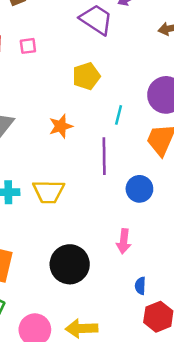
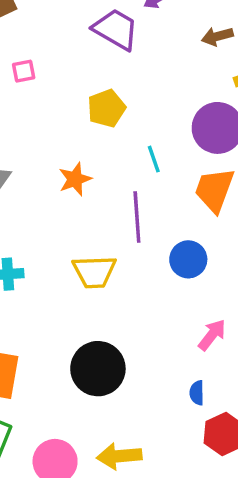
cyan line: (119, 115) -> (154, 159), turned -30
yellow trapezoid: (49, 192) -> (94, 272), moved
pink arrow: (124, 241) -> (212, 335), moved, turned -145

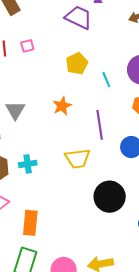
cyan line: (154, 159) -> (106, 80), moved
black circle: (98, 369) -> (110, 197), moved

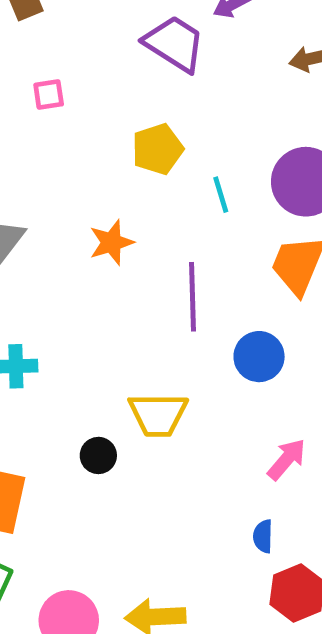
yellow trapezoid: (78, 159) -> (158, 415), moved
black circle: (110, 197) -> (98, 455), moved, size x0.5

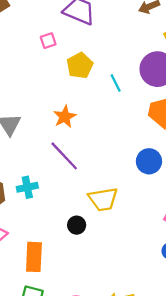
pink square: (49, 95) -> (48, 41), moved
purple line: (192, 297) -> (64, 156), moved, turned -32

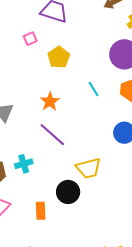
cyan line: (116, 83) -> (94, 89), moved
black circle: (77, 225) -> (68, 192), size x1.5
orange rectangle: (34, 257) -> (41, 211), moved, size x0.7

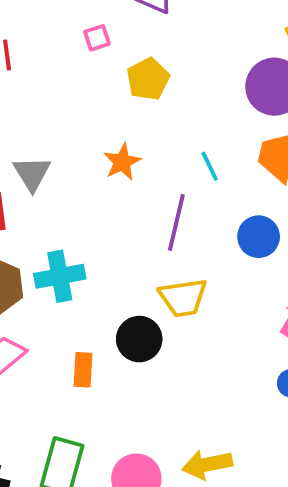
cyan line: (94, 89) -> (210, 166), moved
purple line: (52, 135) -> (176, 222), moved, turned 56
cyan cross: (24, 164) -> (60, 276), size x1.4

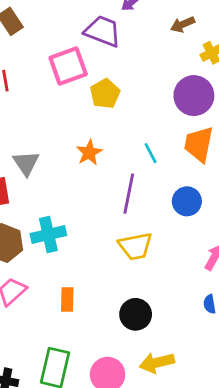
pink square: (97, 38) -> (68, 66), size x2.0
black circle: (139, 339) -> (136, 314), moved

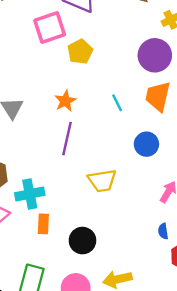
purple line: (129, 194) -> (67, 139), moved
cyan cross: (48, 234) -> (30, 194), moved
black circle: (136, 314) -> (82, 241), moved

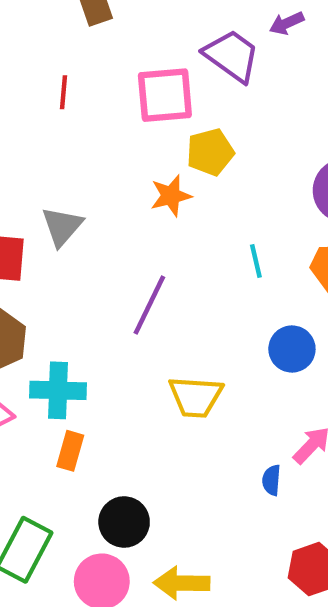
orange star: (65, 101) -> (171, 196), moved
blue semicircle: (163, 231) -> (271, 480), moved
black circle: (82, 241) -> (124, 522), moved

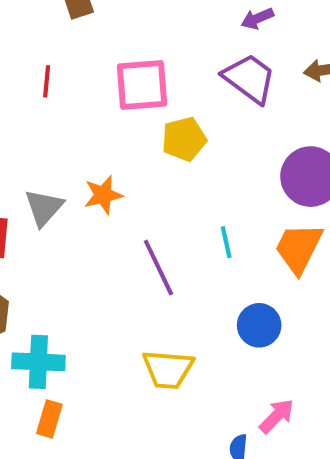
purple trapezoid: (232, 56) -> (249, 78), moved
orange star: (171, 196) -> (103, 195), moved
purple line: (149, 305) -> (158, 268), moved, turned -52

